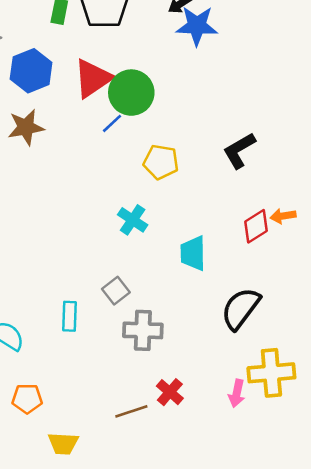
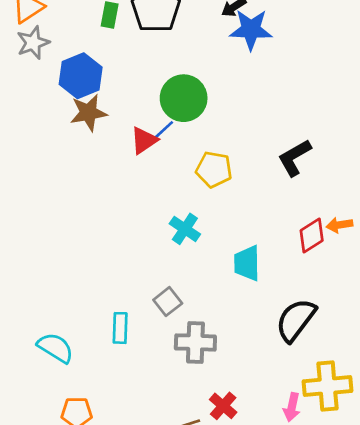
red triangle: (93, 78) -> (144, 140), moved, size x0.7
brown star: (26, 127) -> (88, 113), moved

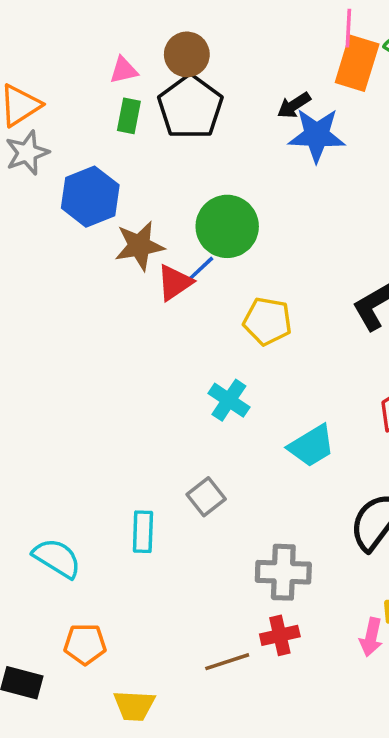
brown star: (88, 113) -> (139, 246), moved
cyan trapezoid: (247, 263) -> (311, 446), turned -120
gray cross: (195, 342) -> (283, 572), moved
red cross: (223, 406) -> (280, 635), turned 36

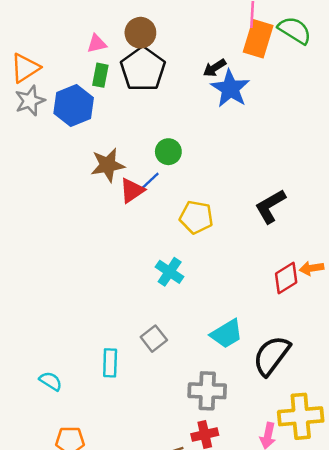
blue star: (317, 135) -> (230, 89), turned 30
blue hexagon: (90, 197) -> (74, 106), moved
green circle: (227, 226) -> (168, 152), size x0.6
cyan trapezoid: (311, 446) -> (227, 334), moved
cyan semicircle: (57, 558) -> (51, 381), size x0.7

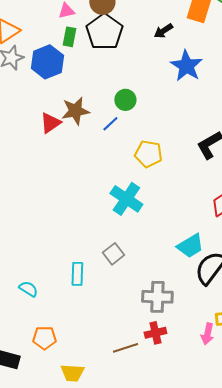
blue star: (230, 89) -> (186, 66), moved
red triangle: (132, 191) -> (50, 123), moved
cyan cross: (170, 272) -> (126, 199), size x1.4
cyan trapezoid: (227, 334) -> (190, 246), moved

